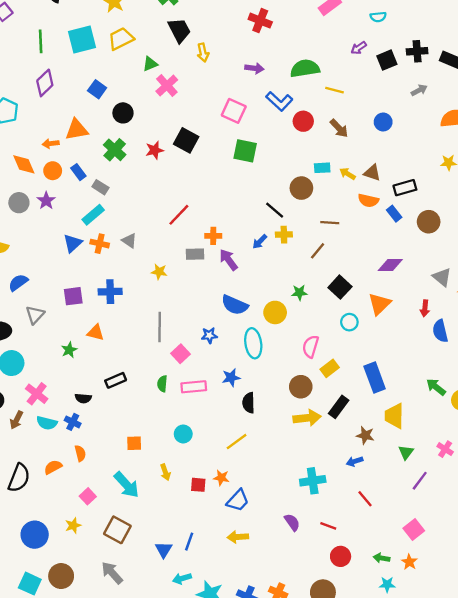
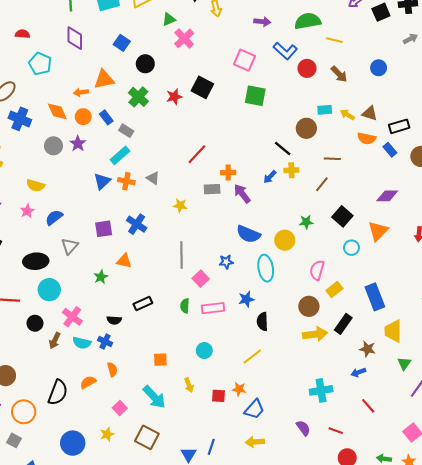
purple diamond: (45, 83) -> (75, 38), turned -45
blue cross: (110, 292) -> (137, 224), turned 36

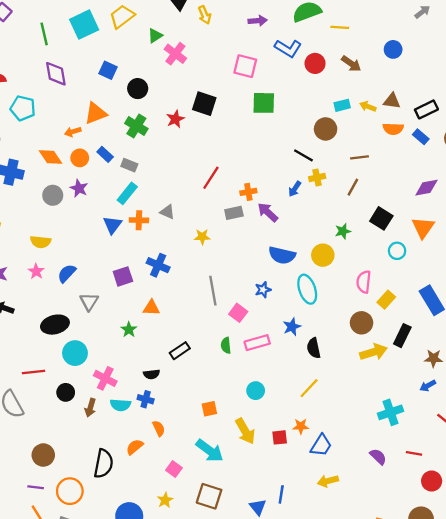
yellow arrow: (189, 385) -> (245, 431), size x1.6

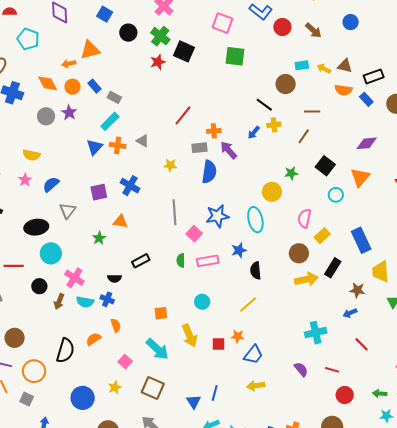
green cross: (136, 126) -> (160, 36), moved
blue semicircle: (282, 255) -> (209, 172), moved, turned -100
blue star: (263, 290) -> (217, 216), size x1.6

